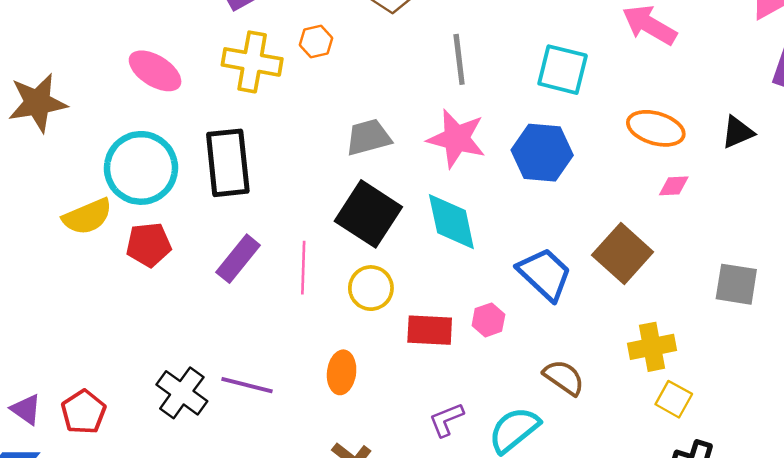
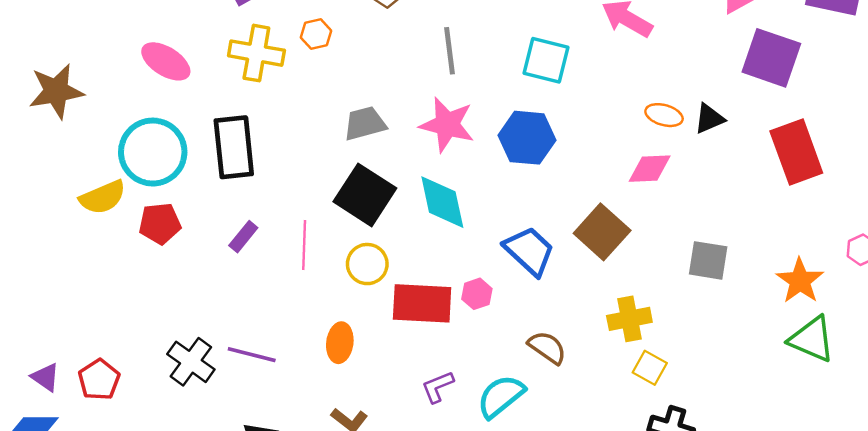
orange ellipse: (656, 128) -> (664, 115), moved, size x0.7
pink diamond: (674, 186) -> (650, 169), size x1.5
purple rectangle: (238, 259) -> (243, 237), size x0.7
red rectangle: (430, 330) -> (422, 303), size x1.4

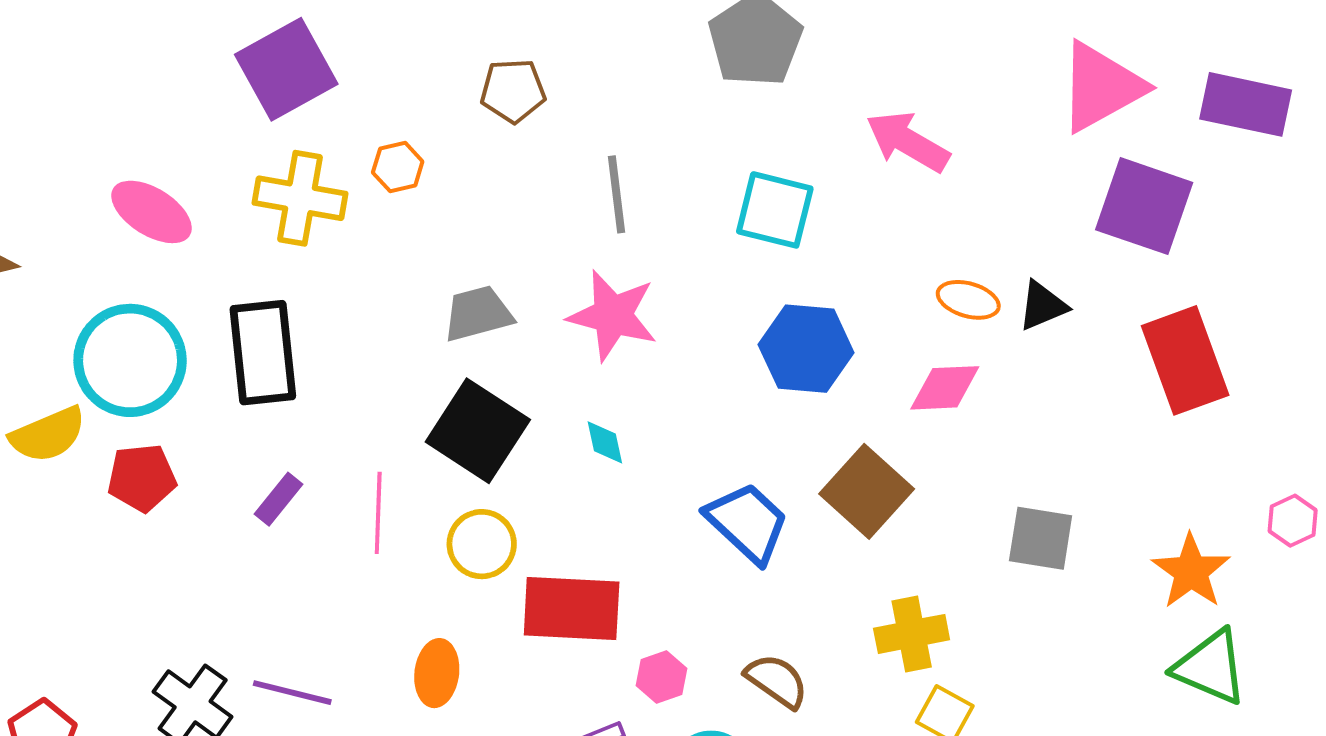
blue hexagon: (527, 138) -> (806, 349), moved
cyan diamond: (442, 202) -> (605, 442), size x0.5
pink hexagon: (477, 294) -> (661, 677), moved

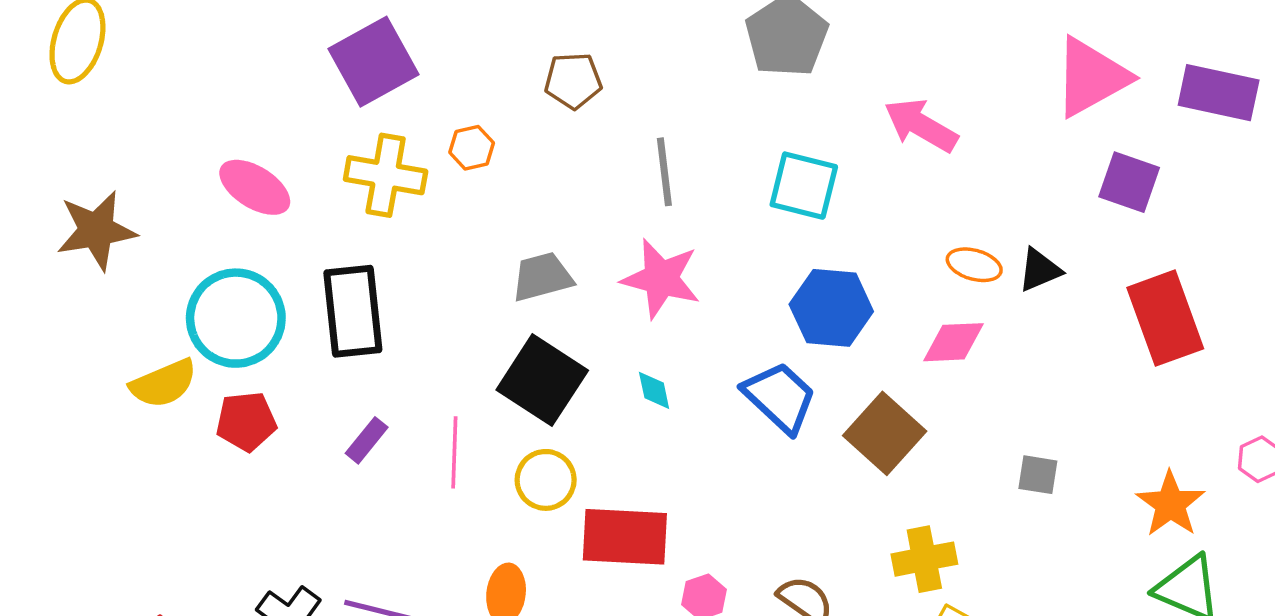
purple square: (1144, 206) -> (1129, 182), size x0.7
blue trapezoid: (747, 523) -> (780, 397), moved
gray square: (1041, 538) -> (1038, 475), size x0.7

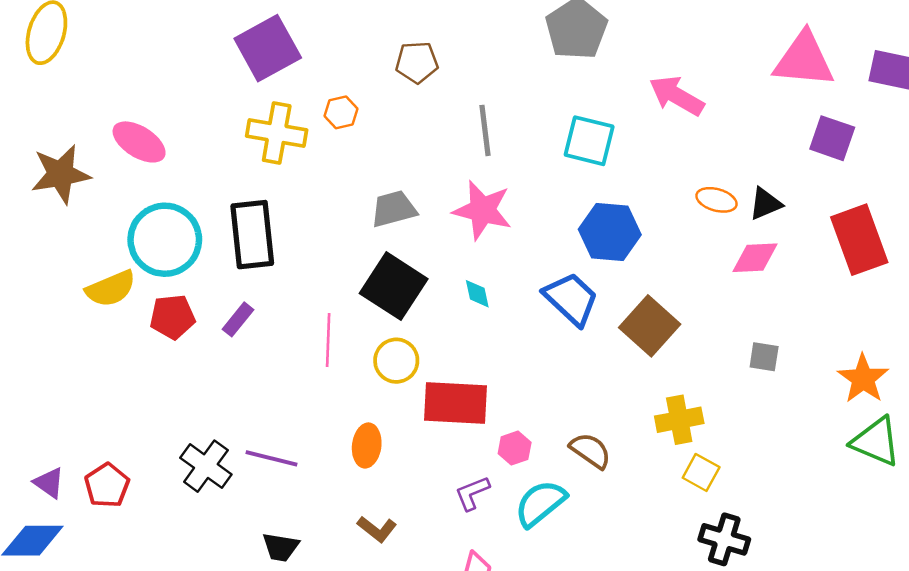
pink triangle: (1091, 77) -> (804, 60), turned 34
pink ellipse: (255, 187) -> (139, 142), moved
pink diamond: (954, 342) -> (755, 258), moved
purple rectangle: (367, 440) -> (238, 319), moved

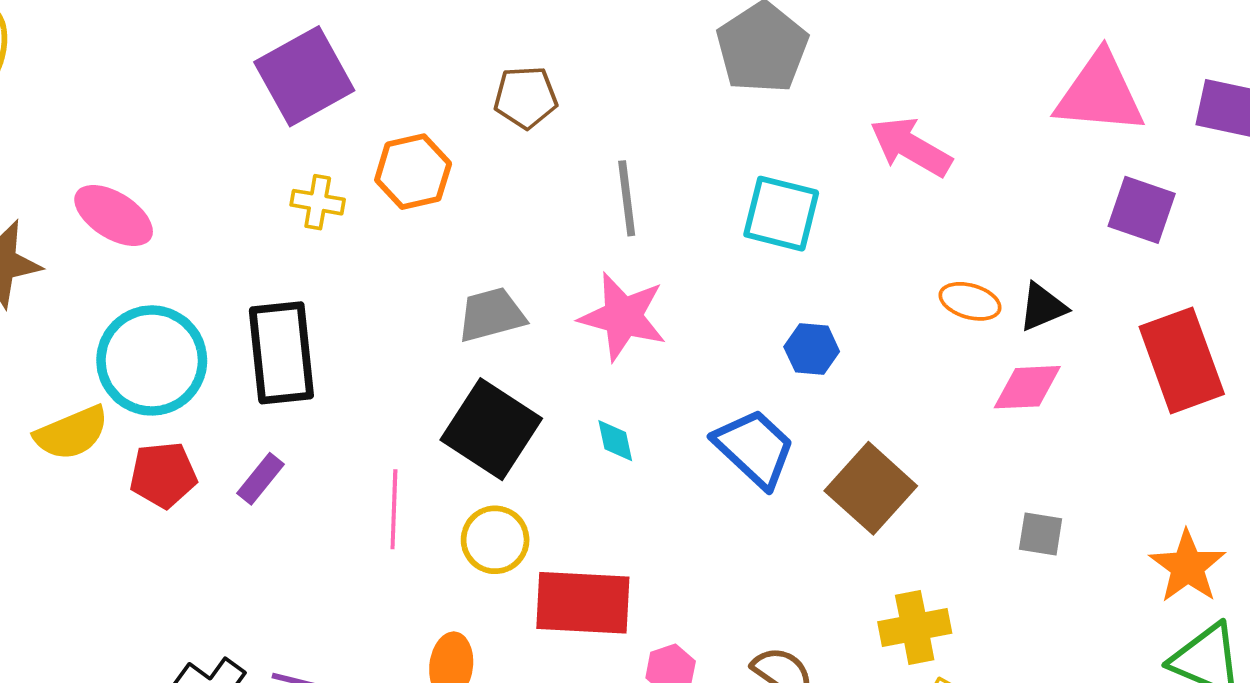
orange hexagon: (341, 112) -> (413, 172), size x1.5
yellow cross: (277, 133) -> (318, 202), size x0.6
blue hexagon: (610, 232) -> (812, 349), size x0.6

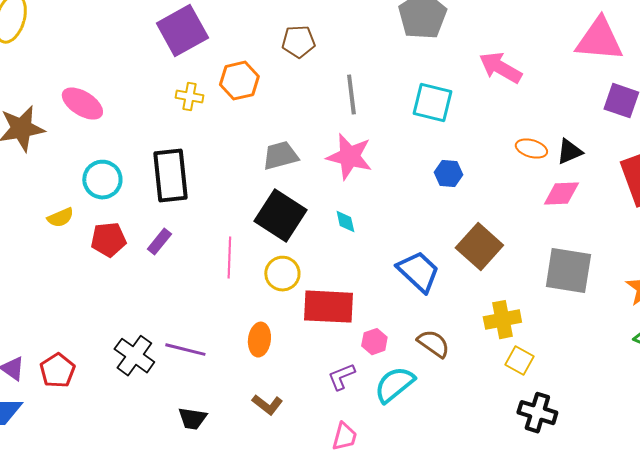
cyan circle: (152, 360) -> (102, 180), size x0.7
yellow semicircle: (72, 433) -> (60, 218), size x0.7
blue trapezoid: (754, 448) -> (418, 272), moved
gray square: (1041, 534) -> (568, 271), size x2.0

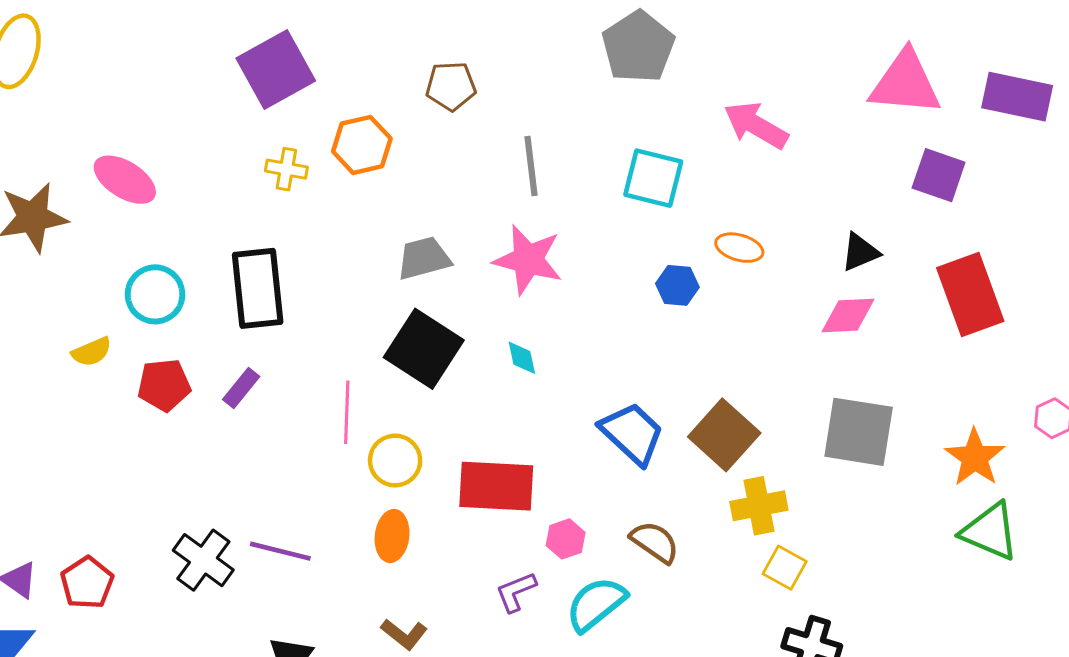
orange ellipse: (531, 149) -> (739, 248), moved
brown square: (479, 247) -> (724, 435), moved
yellow circle: (282, 274) -> (395, 460), moved

